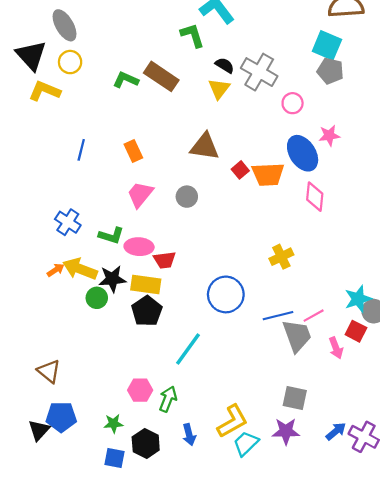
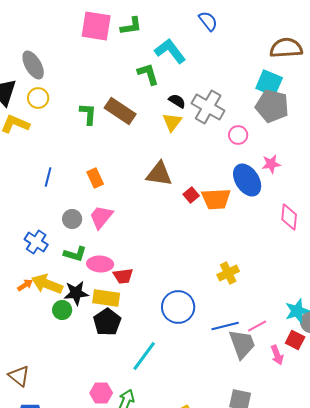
gray pentagon: (330, 71) -> (272, 106), size x1.4
green L-shape: (126, 80) -> (88, 114), turned 70
gray circle: (187, 197) -> (72, 219), moved
pink diamond: (315, 197) -> (289, 217), moved

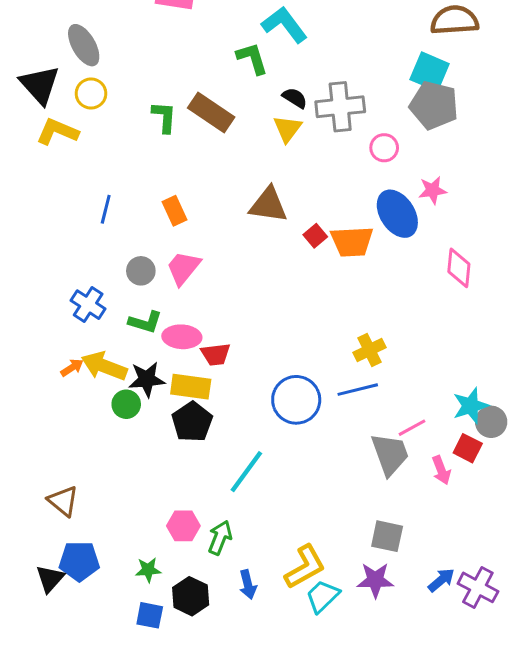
gray cross: (208, 107) -> (340, 107), turned -36
blue line: (225, 326) -> (358, 390), moved

